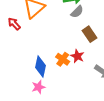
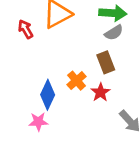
brown rectangle: (89, 34) -> (106, 62), moved
orange cross: (63, 59) -> (77, 81), moved

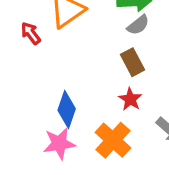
orange cross: (77, 81) -> (113, 140), moved, size x1.5
pink star: (38, 122) -> (59, 143), size x1.4

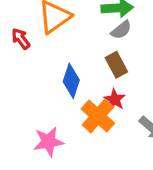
blue diamond: (67, 110) -> (71, 81), moved
orange cross: (113, 140) -> (98, 116), moved

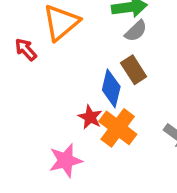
blue diamond: (71, 81) -> (111, 88), moved
red star: (115, 100) -> (90, 117), moved

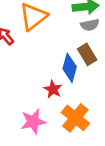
gray semicircle: (136, 31) -> (90, 25), turned 30
orange cross: (118, 128) -> (75, 118), moved

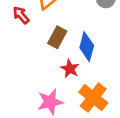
brown rectangle: (87, 54) -> (57, 37), moved, turned 60

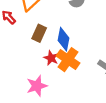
orange cross: (93, 98) -> (68, 60), moved

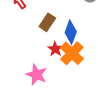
pink star: (37, 86) -> (36, 75), turned 30

